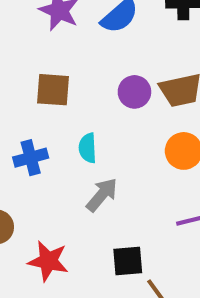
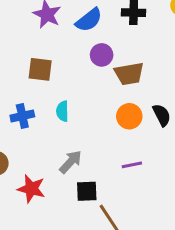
purple circle: (134, 92) -> (102, 55), moved
gray arrow: (102, 195) -> (71, 162), moved

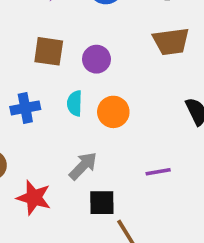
purple circle: (102, 55) -> (96, 59), moved
brown trapezoid: (129, 74) -> (171, 41), moved
orange circle: (129, 116) -> (113, 112), moved

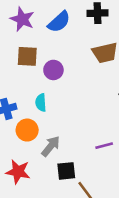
brown square: (49, 51) -> (27, 56), moved
orange circle: (113, 112) -> (27, 130), moved

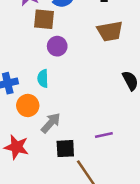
brown square: (27, 56) -> (44, 19), moved
purple line: (104, 146) -> (104, 135), moved

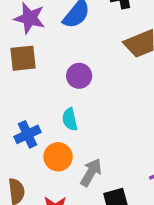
brown square: (44, 19) -> (23, 58), moved

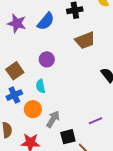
brown square: (23, 58) -> (15, 71), moved, turned -30

